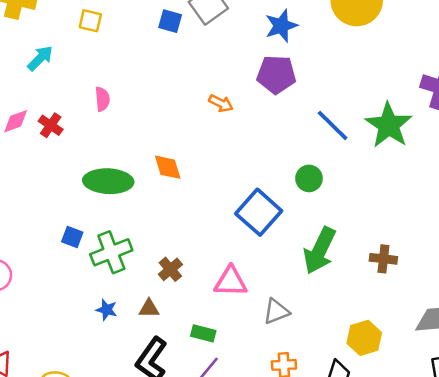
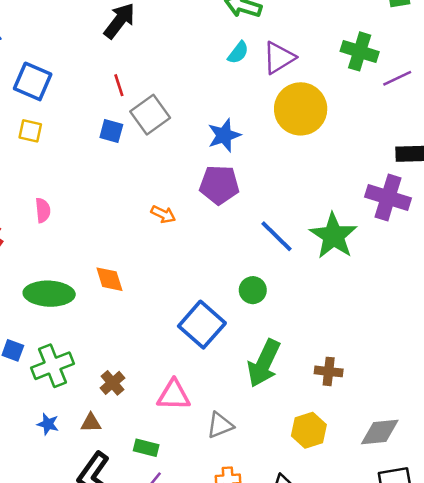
yellow hexagon: (364, 338) -> (309, 430), moved

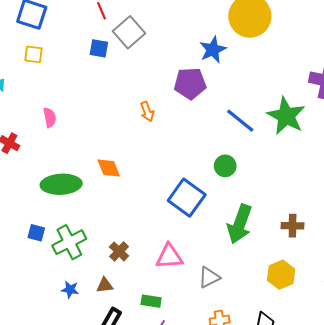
blue star: (224, 135) -> (213, 50), moved
orange arrow: (163, 214) -> (147, 112), turned 48

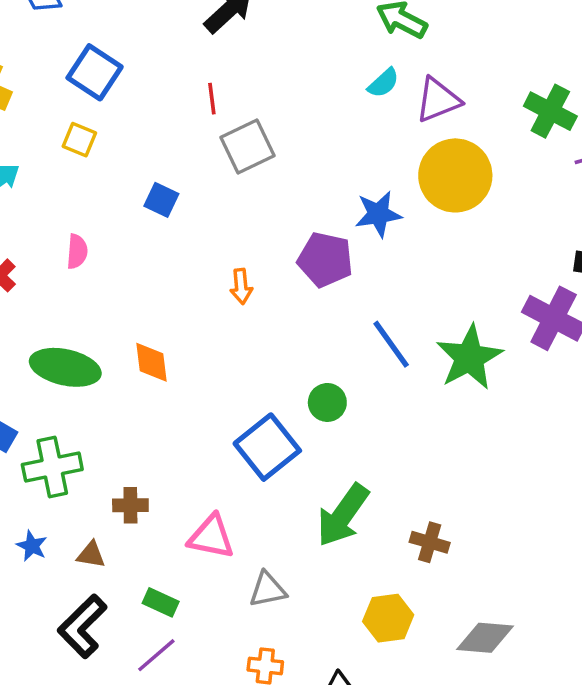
blue square: (99, 48) -> (161, 200), moved
green circle: (225, 166) -> (327, 402), moved
brown cross: (119, 251) -> (130, 505), turned 30

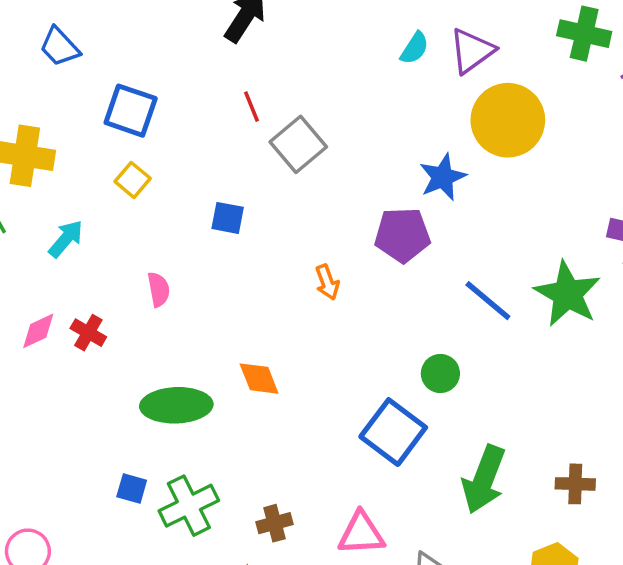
yellow square: (79, 140) -> (133, 180), turned 32

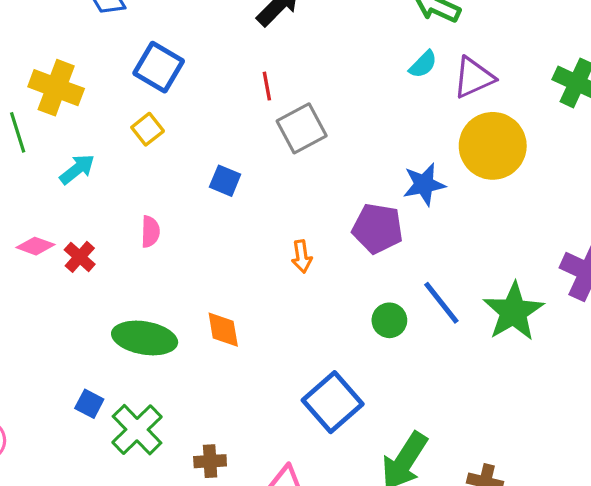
pink diamond: (38, 331) -> (35, 246), turned 33
green circle: (440, 373) -> (389, 320), moved
green cross: (189, 506) -> (137, 430), turned -30

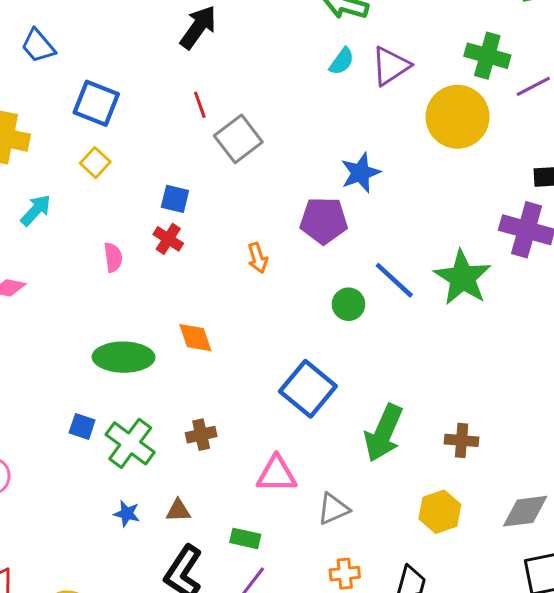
yellow circle: (493, 146) -> (458, 117), moved
red cross: (80, 257) -> (168, 239), moved
brown cross: (210, 461) -> (201, 435), moved

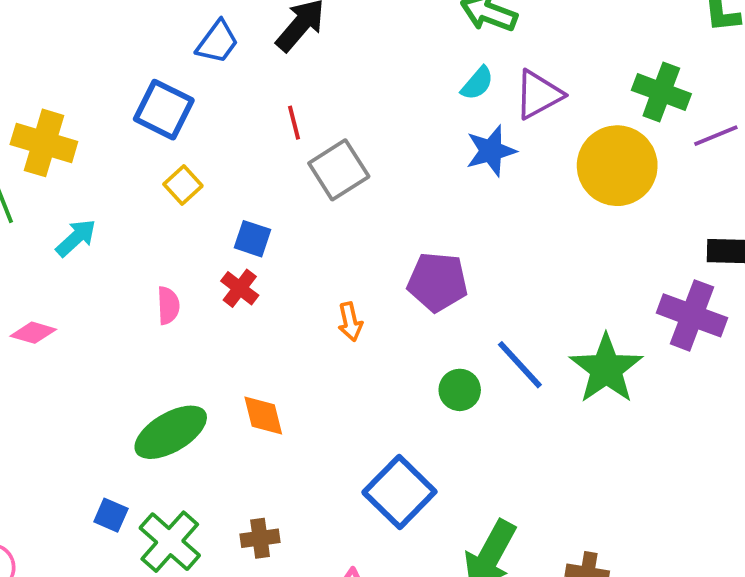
blue trapezoid: (38, 46) -> (217, 42), moved, turned -108
yellow square: (95, 163) -> (183, 185), moved
blue star: (360, 173) -> (491, 151), moved
green ellipse: (124, 357) -> (171, 432), turned -36

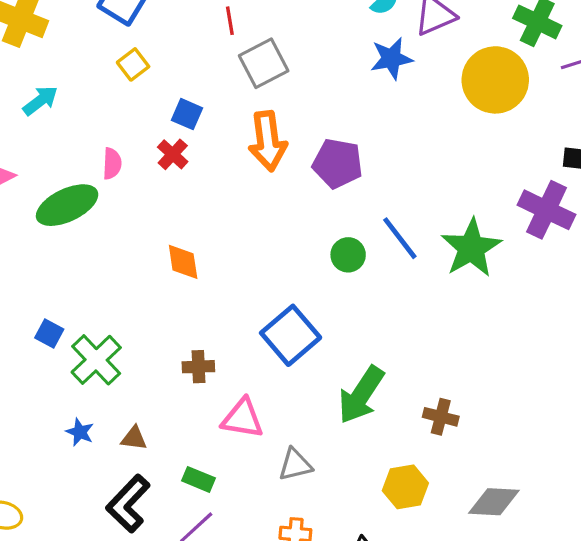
orange arrow: (350, 322) -> (268, 141), moved, size x1.8
green ellipse: (171, 432) -> (67, 205), moved
brown cross: (260, 538) -> (198, 367), moved

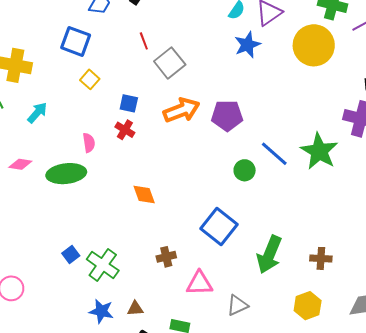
orange arrow: (268, 141) -> (181, 110), turned -93
green ellipse: (67, 205) -> (66, 174), turned 30
blue square: (49, 334) -> (71, 255), turned 36
blue star: (80, 432) -> (101, 311), size x1.4

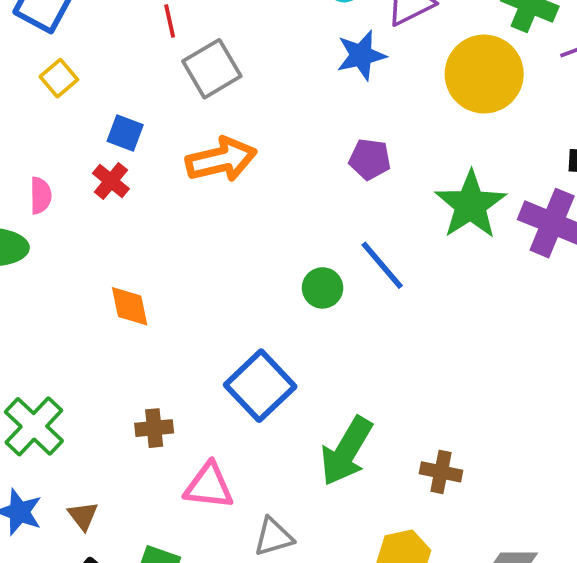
purple pentagon: (227, 116) -> (370, 159), moved, size x0.7
green star: (319, 151) -> (471, 205), moved
brown triangle: (135, 309) -> (83, 516), turned 48

